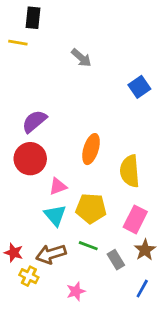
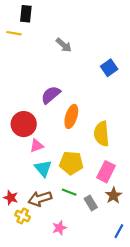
purple semicircle: (34, 121) -> (51, 95), moved
pink triangle: (58, 186) -> (37, 146), moved
blue line: (142, 289) -> (119, 231), moved

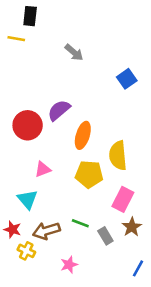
red circle: (24, 124) -> (28, 125), moved
yellow pentagon: (71, 163) -> (89, 174), moved
cyan triangle: (43, 168) -> (28, 199), moved

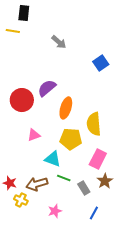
cyan triangle: (28, 199) -> (53, 159), moved, turned -30
blue line: (138, 268) -> (94, 213), moved

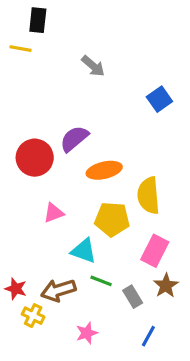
orange ellipse: (66, 108) -> (104, 170), turned 60

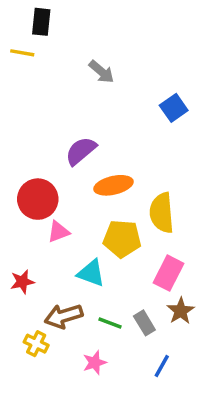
red circle: (35, 158) -> (38, 199), moved
green line: (101, 281) -> (110, 323), moved
red star: (16, 289) -> (22, 282), moved, turned -30

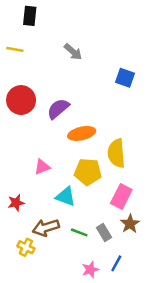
yellow line: (22, 53) -> (15, 49), moved
blue square: (174, 108) -> (125, 78), turned -36
red circle: (38, 199) -> (21, 100), moved
pink star: (95, 363) -> (90, 270), moved

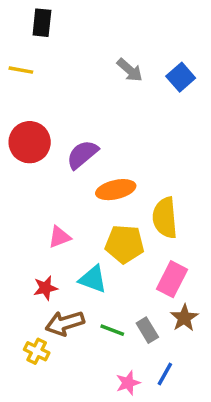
gray arrow: (73, 52) -> (130, 70), moved
blue square: (125, 78) -> (181, 77), moved, turned 30
red star: (16, 203) -> (45, 288), moved

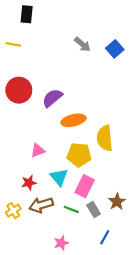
cyan triangle: (93, 279) -> (59, 177), turned 30
pink rectangle: (172, 279) -> (85, 186), moved
yellow cross: (37, 351) -> (13, 211), moved, turned 32
pink star: (128, 383) -> (61, 243), moved

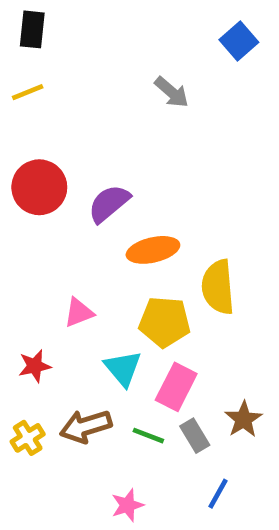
black rectangle: (27, 14) -> (32, 29), moved
yellow line: (13, 44) -> (28, 92), turned -32
blue square: (115, 49) -> (239, 41), moved
red star: (29, 183) -> (35, 366), moved

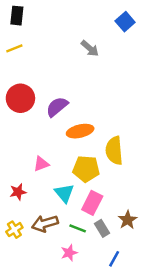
pink star: (127, 505) -> (69, 253), moved

